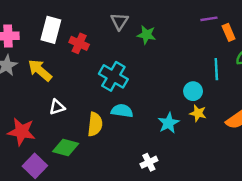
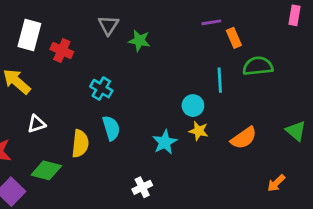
cyan cross: (113, 76) -> (101, 89), size x0.7
cyan semicircle: (122, 111) -> (111, 128), turned 65

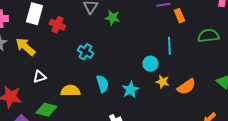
green semicircle: (258, 66) -> (208, 36), moved
cyan semicircle: (111, 128) -> (102, 84), moved
yellow star: (199, 131) -> (162, 82), moved
yellow semicircle: (80, 144) -> (70, 91), turned -96

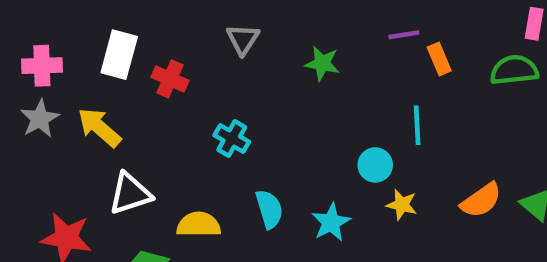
green star: (112, 18) -> (322, 63), moved
green semicircle: (208, 36) -> (514, 70), moved
white triangle: (39, 77) -> (130, 194), size x1.5
orange semicircle: (186, 87) -> (481, 200), moved

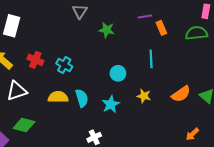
gray triangle: (243, 39) -> (80, 11), moved
red cross: (170, 79) -> (35, 60), moved
cyan circle: (375, 165) -> (118, 73), moved
yellow semicircle: (199, 225) -> (58, 97), moved

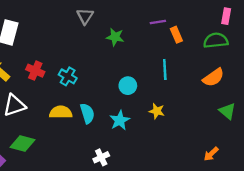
orange semicircle: (181, 94) -> (213, 78), moved

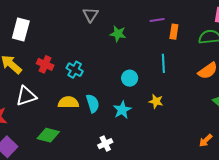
orange rectangle: (176, 35) -> (174, 32), turned 32
green diamond: (23, 143) -> (48, 135), moved

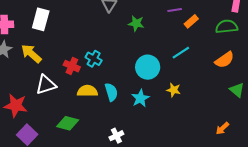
orange rectangle: (174, 32) -> (191, 21), turned 40
cyan line: (163, 63) -> (181, 53), turned 60
red cross: (45, 64) -> (72, 66), moved
cyan circle: (130, 78) -> (148, 67), size x1.5
white cross: (105, 144) -> (116, 136), moved

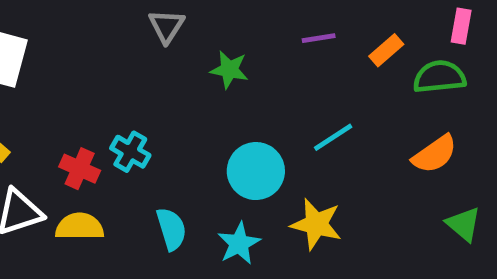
orange rectangle: (191, 21) -> (386, 50), moved
yellow star: (174, 90) -> (316, 224), size x1.5
yellow semicircle: (87, 91) -> (80, 227), moved

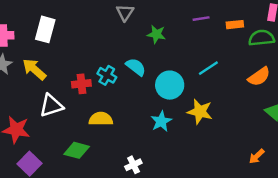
orange rectangle: (386, 50) -> (235, 25), turned 35
red cross: (80, 169) -> (81, 84), turned -30
yellow semicircle: (80, 227) -> (101, 119), moved
cyan semicircle: (171, 229) -> (136, 67), moved, turned -35

